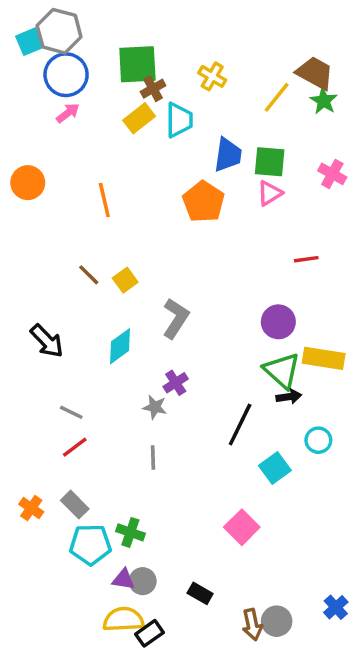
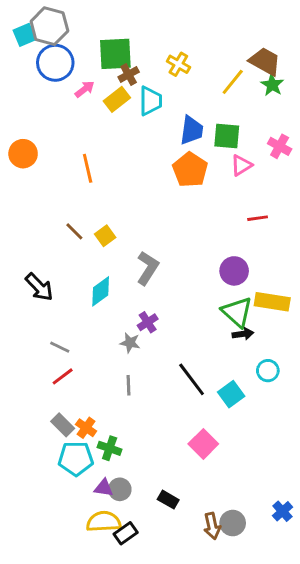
pink arrow: (68, 113) -> (85, 89), moved
pink triangle: (270, 193) -> (241, 165), moved
orange pentagon: (204, 202) -> (190, 170), moved
black line: (240, 425) -> (192, 379), moved, turned -63
orange cross: (31, 508) -> (86, 428), moved

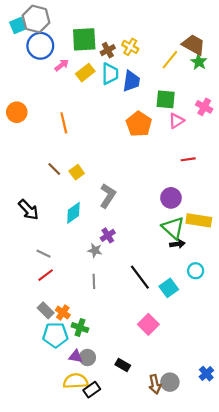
brown cross: (129, 75) -> (108, 50), moved
blue trapezoid: (192, 130) -> (131, 81), moved

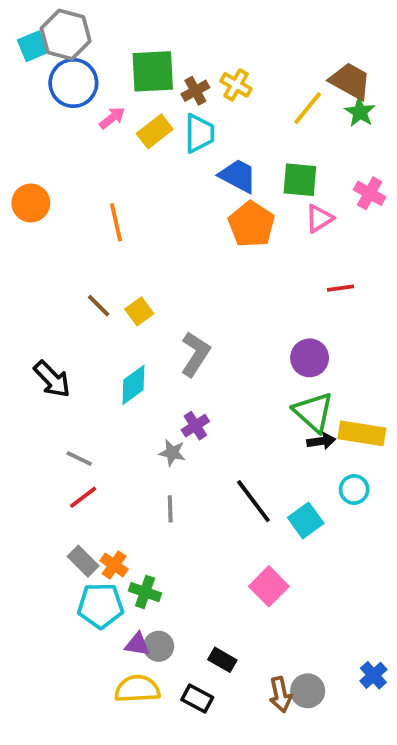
blue trapezoid: (131, 81) -> (238, 176), moved, turned -70
yellow rectangle: (199, 220) -> (362, 433), moved
black rectangle: (92, 390) -> (197, 699), moved, turned 63

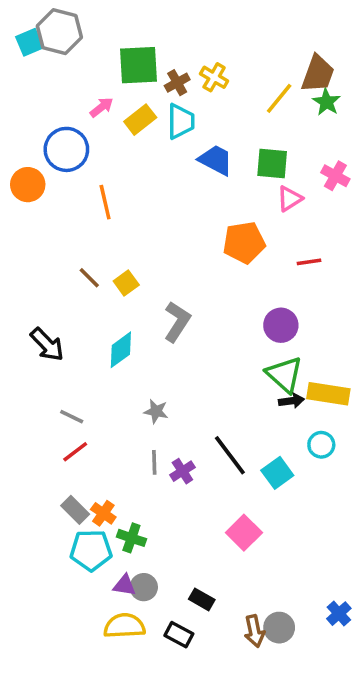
brown trapezoid: (350, 81) -> (318, 74), turned 81
blue circle: (73, 83) -> (66, 149), moved
orange pentagon: (251, 224) -> (244, 243), moved, turned 30
purple cross: (195, 426) -> (182, 471), moved

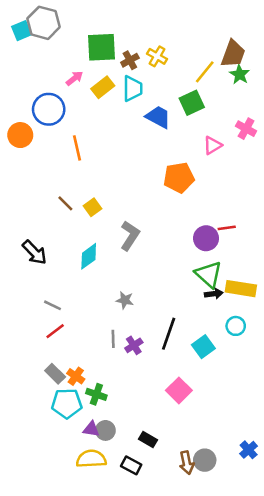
green square: (272, 163) -> (192, 103), moved, turned -30
red line: (309, 262) -> (227, 228), moved
gray star: (156, 411) -> (125, 300), moved
black line: (230, 455) -> (169, 334), turned 56

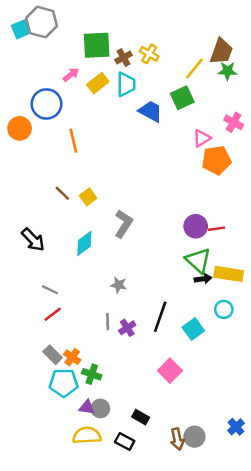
green star: (240, 74) -> (227, 71), turned -30
orange pentagon: (179, 178) -> (216, 160), moved
red line: (227, 228) -> (216, 229), moved

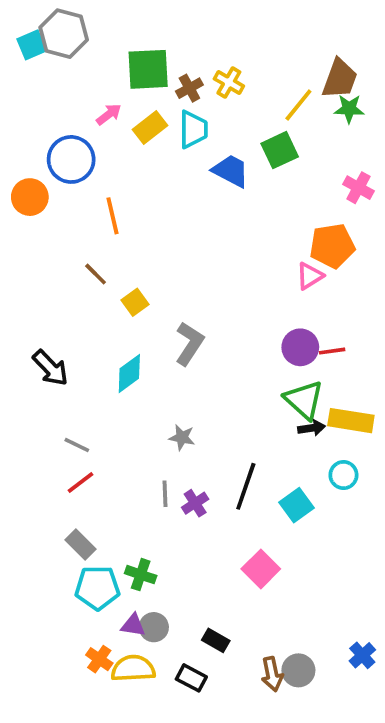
pink triangle: (202, 138) -> (310, 276), moved
brown line: (62, 193) -> (96, 274), moved
orange cross: (72, 357) -> (99, 659), moved

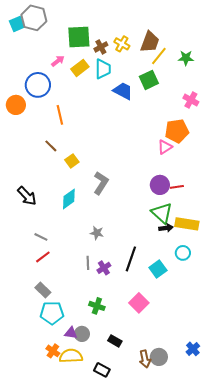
brown trapezoid: (340, 79) -> (150, 42), moved
green cross: (141, 575) -> (97, 306), moved
black rectangle: (191, 678) -> (102, 370), moved

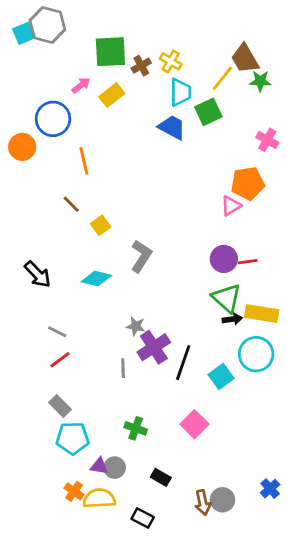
brown trapezoid: (150, 42) -> (245, 59), moved, turned 130
cyan trapezoid: (103, 69) -> (180, 92), moved
cyan diamond: (69, 199) -> (96, 279), turned 50
cyan circle: (183, 253) -> (256, 354), size x1.6
purple cross: (104, 268) -> (154, 347), moved, size x1.6

